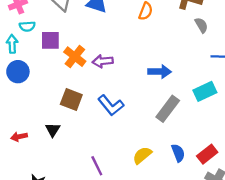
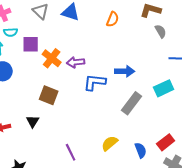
blue L-shape: (111, 105) -> (95, 82), moved, turned 135
blue semicircle: (178, 153) -> (141, 150), moved

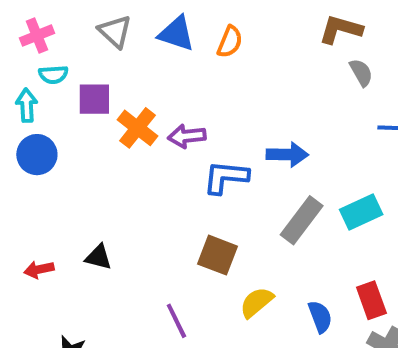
orange semicircle: (113, 19) -> (230, 42), moved
cyan rectangle: (164, 88) -> (361, 212), moved
brown square: (49, 95) -> (218, 255), moved
black triangle: (33, 121) -> (98, 257), turned -48
red rectangle: (166, 142) -> (371, 300), turned -72

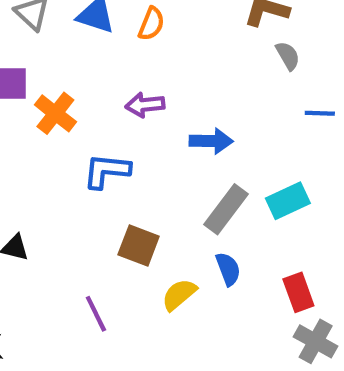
purple arrow: (187, 136) -> (145, 105), moved
blue L-shape: (226, 177) -> (107, 171), moved
blue semicircle: (320, 317) -> (228, 269), moved

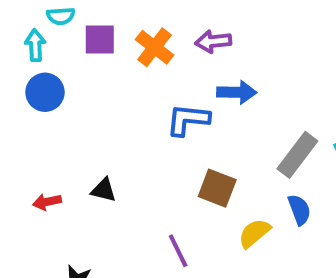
purple arrow: (145, 105) -> (213, 41), moved
orange cross: (55, 113) -> (155, 47), moved
blue arrow: (211, 141) -> (237, 92), moved

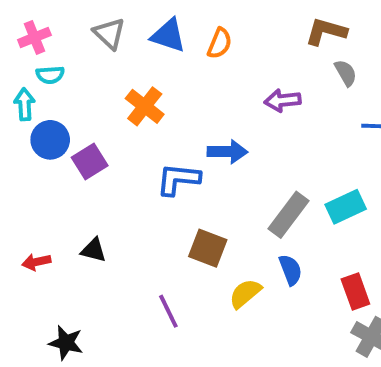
purple square: (100, 39) -> (90, 161), moved, turned -32
purple arrow: (213, 41) -> (283, 100), moved
blue circle: (45, 92) -> (50, 140), moved

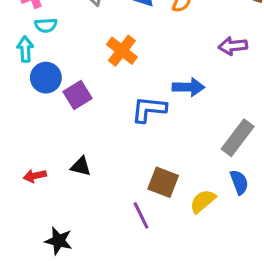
brown square: (208, 248) -> (163, 182), moved

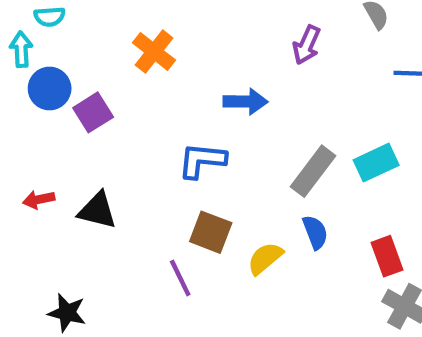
purple arrow: (233, 46) -> (306, 45), turned -60
blue L-shape: (149, 109) -> (202, 160), moved
black triangle: (81, 166) -> (97, 210), size x1.4
red arrow: (35, 176) -> (39, 200), moved

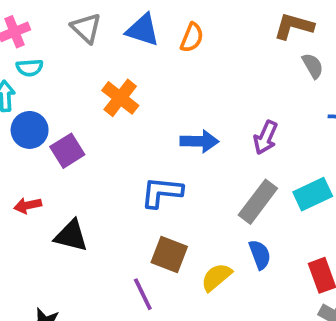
purple arrow: (306, 45) -> (265, 138), moved
red arrow: (39, 200) -> (28, 205), moved

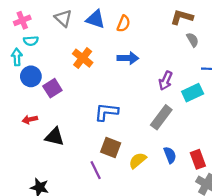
blue arrow: (199, 141) -> (128, 58), moved
cyan rectangle: (313, 194) -> (193, 93), moved
blue semicircle: (260, 255) -> (170, 155), moved

